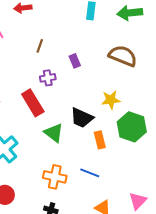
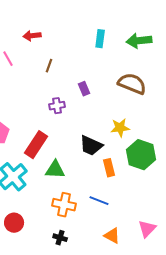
brown line: (40, 46) -> (49, 66), moved
red rectangle: (33, 103) -> (36, 145), moved, turned 64
green triangle: (54, 133) -> (55, 170), moved, turned -35

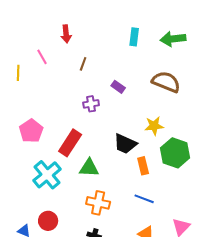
red arrow: (32, 36) -> (66, 34), turned -90
purple rectangle: (84, 89) -> (118, 87), turned -32
blue line: (99, 201) -> (144, 199), moved

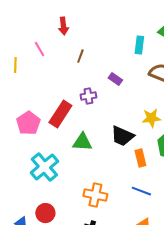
cyan rectangle: (134, 37) -> (139, 45), moved
red rectangle: (70, 143) -> (60, 114), moved
green triangle: (89, 168) -> (82, 142), moved

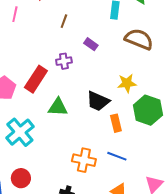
pink line: (39, 49) -> (15, 14), turned 42
brown line: (80, 56) -> (64, 21), moved
orange cross: (95, 195) -> (84, 160), moved

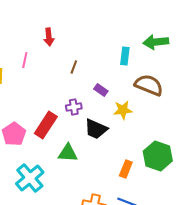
yellow star: (127, 83) -> (123, 110), moved
black trapezoid: (98, 101) -> (96, 129), moved
orange rectangle: (116, 123) -> (126, 169), turned 36

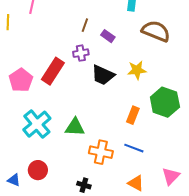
brown line: (74, 67) -> (85, 25), moved
yellow star: (123, 110) -> (137, 70), moved
green triangle: (68, 153) -> (75, 127), moved

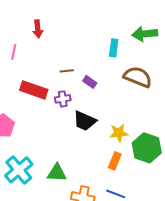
brown line: (85, 25) -> (67, 71), turned 64
yellow star: (137, 70) -> (119, 133), moved
red rectangle: (53, 71) -> (34, 90), moved, turned 76

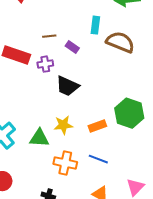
cyan rectangle: (114, 48) -> (95, 25), moved
yellow star: (119, 133) -> (63, 125), moved
orange rectangle: (115, 161) -> (97, 126), turned 48

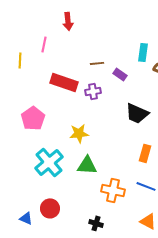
black trapezoid: (67, 86) -> (137, 113), moved
yellow star: (63, 125) -> (79, 133), moved
orange rectangle: (97, 126) -> (145, 153), turned -54

